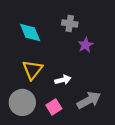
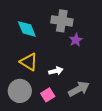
gray cross: (70, 23) -> (62, 21), size x1.5
yellow triangle: (32, 70) -> (29, 62), turned -36

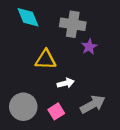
cyan diamond: (27, 29) -> (28, 17), moved
yellow triangle: (29, 62) -> (46, 60), moved, turned -30

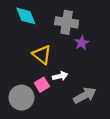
yellow triangle: (46, 60) -> (42, 55), turned 36
pink square: (56, 111) -> (42, 85), moved

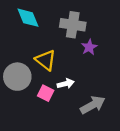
pink square: (42, 85) -> (46, 93), turned -32
gray circle: (21, 98) -> (17, 77), moved

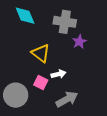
gray circle: (17, 77) -> (16, 95), moved
gray arrow: (93, 105) -> (67, 99), moved

